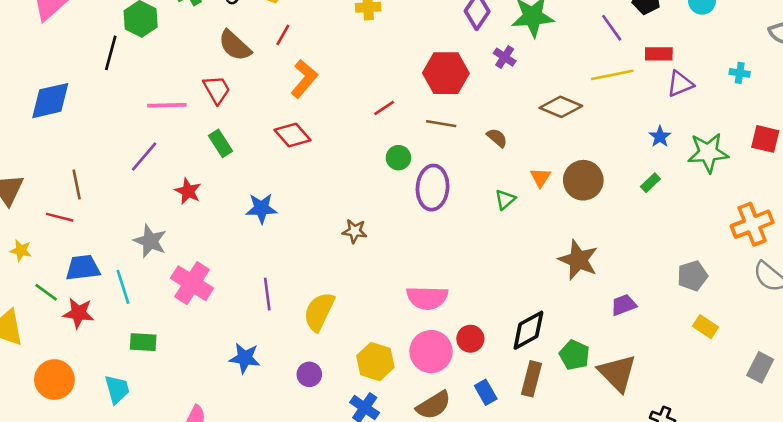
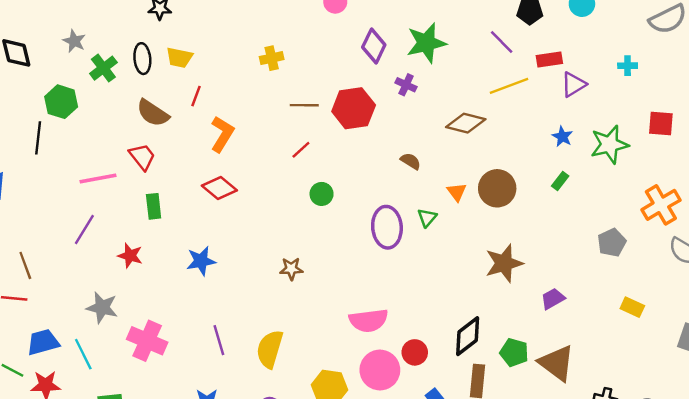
brown line: (441, 124) -> (304, 105), moved
green rectangle: (220, 143) -> (154, 206), turned 35
purple ellipse: (433, 188) -> (387, 227), moved
brown star: (578, 260) -> (504, 263), turned -30
gray pentagon: (693, 276) -> (612, 243), moved

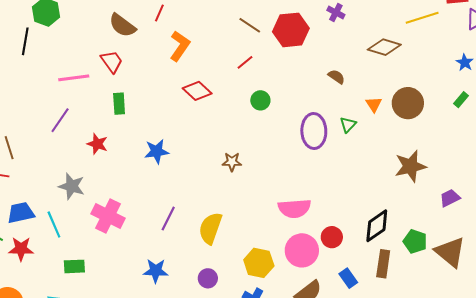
brown line: (304, 105) -> (250, 25), turned 30
red diamond: (219, 188) -> (197, 91), moved
purple line: (219, 340) -> (168, 219), turned 40

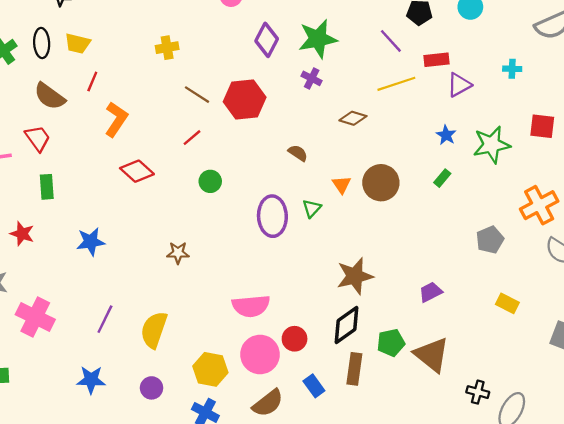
purple cross: (336, 12) -> (312, 78), moved
brown diamond: (384, 47) -> (353, 118), size x0.7
brown star: (410, 166) -> (355, 276), moved
green pentagon: (415, 241) -> (391, 343), turned -30

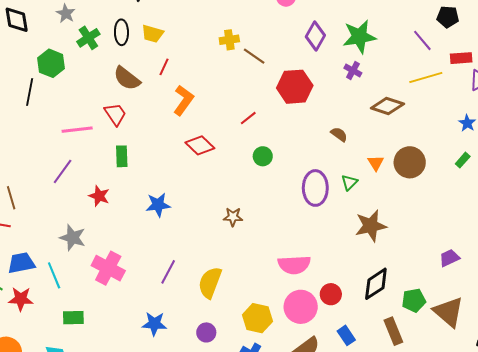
brown line: (197, 95) -> (254, 56), moved
brown diamond: (353, 118) -> (387, 106), size x1.4
brown star: (355, 276) -> (371, 226), moved
brown rectangle: (354, 369) -> (393, 331), moved, turned -32

